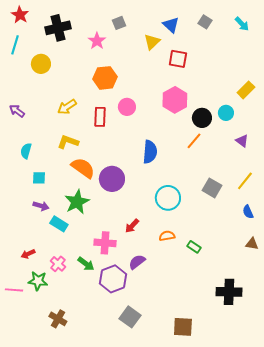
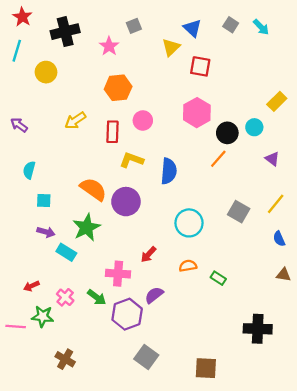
cyan arrow: (242, 24) -> (261, 27), moved
yellow L-shape: (68, 142) -> (132, 160), moved

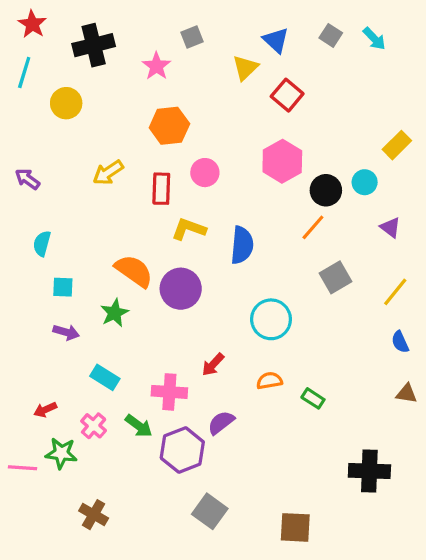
red square: (200, 66) -> (287, 95), turned 30
gray square: (239, 212) -> (336, 277), moved, turned 30
green star: (87, 227) -> (115, 313), moved, size x0.7
cyan rectangle: (66, 252) -> (105, 377), moved

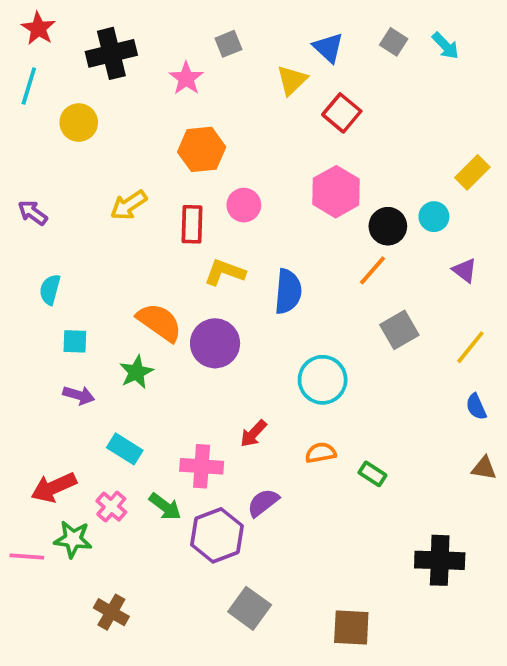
red arrow: (45, 410) -> (54, 487), size x1.6

